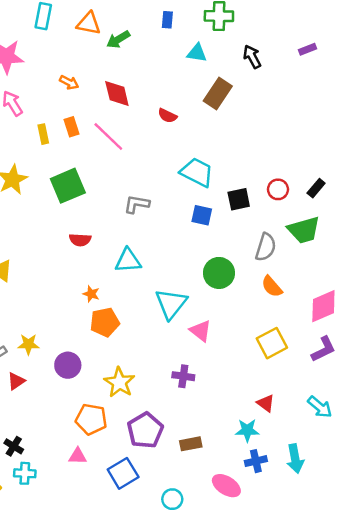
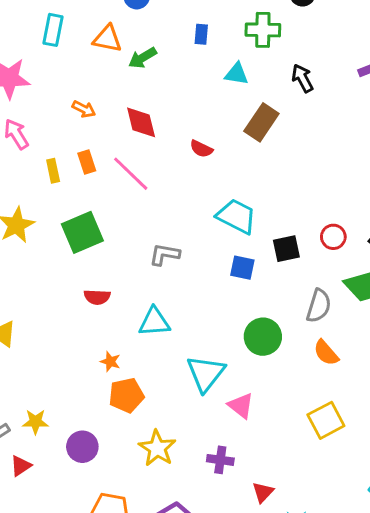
yellow star: (119, 382) -> (157, 448), moved
red triangle: (266, 403) -> (263, 492), moved, turned 36

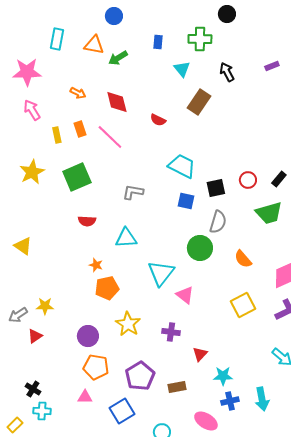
cyan triangle: (236, 74) -> (182, 69), turned 42
gray semicircle: (319, 306) -> (218, 222), moved
purple circle: (82, 447) -> (88, 336), moved

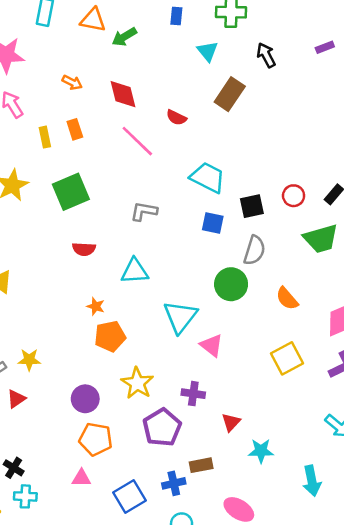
pink line: (110, 137) -> (137, 141), moved
purple pentagon: (140, 376) -> (162, 427), moved
blue cross: (230, 401) -> (174, 483), moved

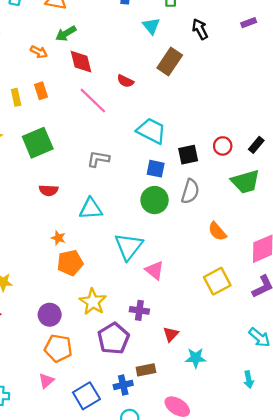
green arrow: (124, 37) -> (66, 33), moved
green circle: (231, 284) -> (155, 200), moved
pink triangle: (81, 478) -> (46, 381), turned -42
cyan arrow: (312, 481) -> (249, 380), moved, size x0.7

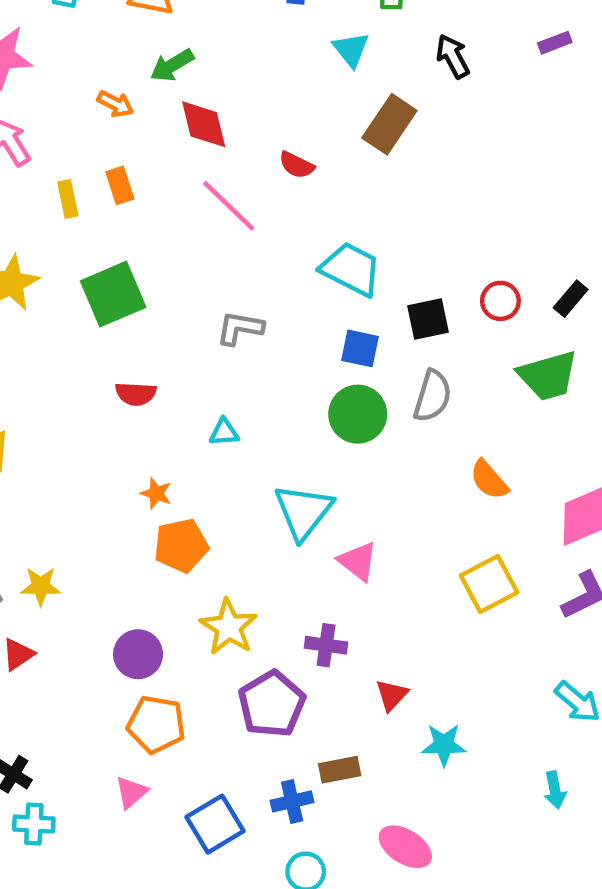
cyan triangle: (91, 209) -> (224, 432), size x0.6

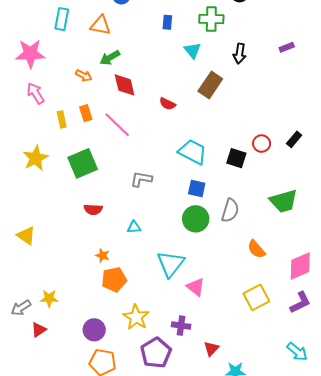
black arrow: (453, 56) -> (240, 54), turned -144
pink line: (229, 206) -> (117, 125), moved
black rectangle: (571, 299) -> (294, 139), moved
red circle: (500, 301) -> (262, 144), moved
black square: (428, 319) -> (236, 158), moved, turned 30

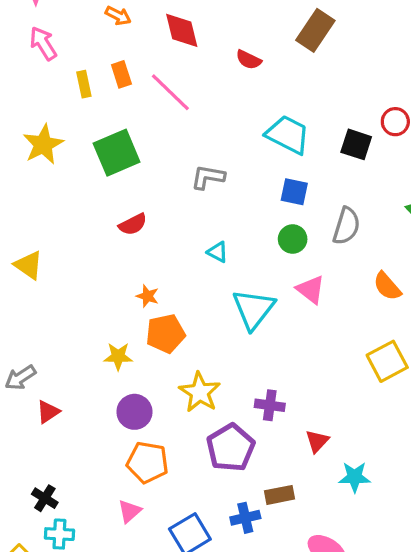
red semicircle: (93, 209) -> (133, 224), turned -30
green circle: (196, 219) -> (293, 239), size x0.7
cyan triangle: (134, 227) -> (218, 252), moved, turned 32
pink triangle: (196, 287) -> (311, 290), moved
yellow star: (49, 298) -> (118, 356), moved

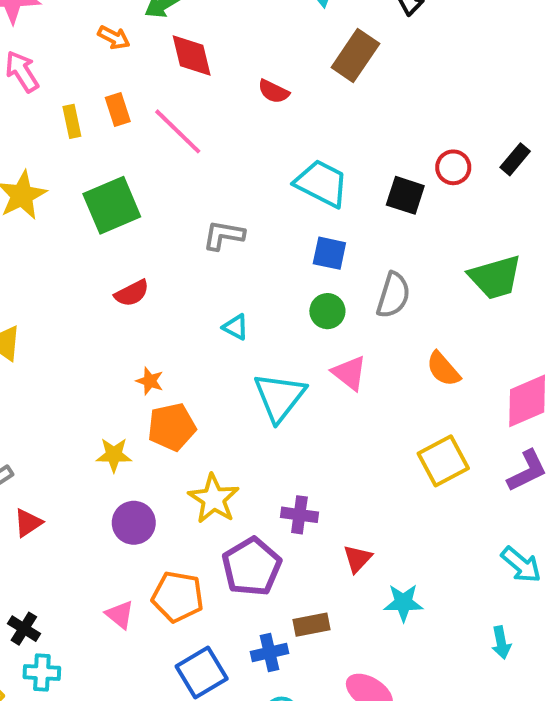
orange pentagon: (148, 462) -> (178, 597), moved
pink triangle: (130, 511) -> (120, 615), moved, turned -40

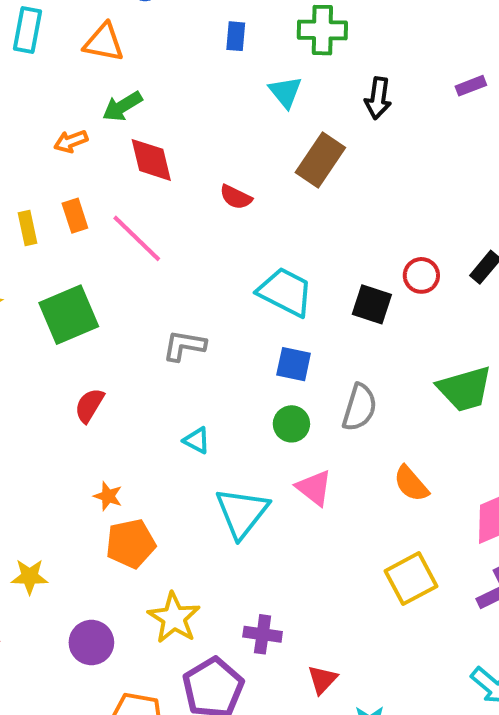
orange arrow: (114, 38) -> (71, 141), turned 132
red semicircle: (132, 293) -> (89, 405), turned 148
yellow star: (114, 455) -> (30, 577), moved

